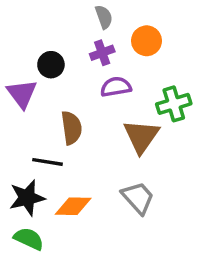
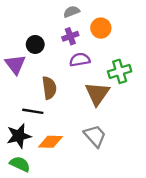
gray semicircle: (104, 17) -> (72, 12), turned -91

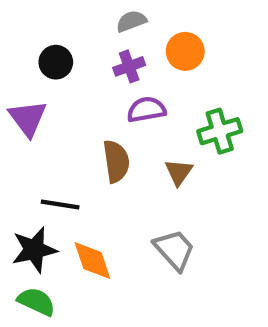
black circle: (35, 44) -> (56, 62), moved
brown semicircle: (49, 88) -> (116, 161), moved
brown triangle: (97, 94) -> (179, 172), size x0.6
orange diamond: (50, 142) -> (92, 261), turned 70

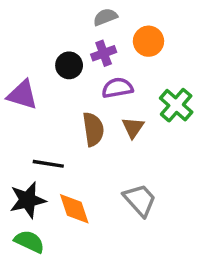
black circle: (56, 62) -> (69, 65), moved
purple triangle: (28, 118) -> (22, 95), turned -36
green cross: (220, 131) -> (176, 105), turned -32
brown triangle: (179, 172) -> (133, 128), moved

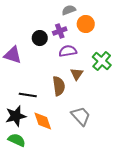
gray semicircle: (105, 17) -> (69, 10), moved
brown semicircle: (93, 129) -> (59, 86), moved

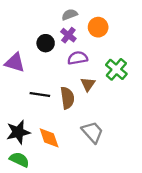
gray semicircle: (69, 10) -> (70, 15), moved
purple cross: (60, 31) -> (68, 35), turned -32
black line: (28, 95) -> (40, 94), moved

